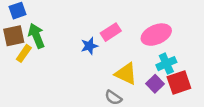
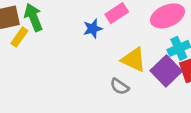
purple square: (155, 84) -> (166, 71), size x1.5

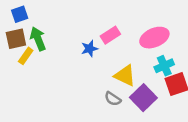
purple square: (166, 71) -> (143, 98), moved

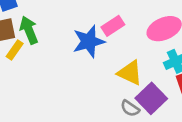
blue star: (89, 49) -> (89, 41), size x1.6
gray semicircle: (113, 99) -> (130, 108), moved

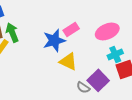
yellow triangle: (130, 73) -> (68, 61), moved

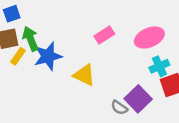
blue star: (54, 40) -> (48, 56), moved
yellow triangle: (68, 61) -> (84, 75), moved

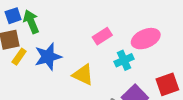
green arrow: (30, 39) -> (31, 22), moved
cyan cross: (159, 66) -> (124, 60), moved

